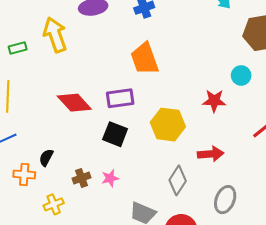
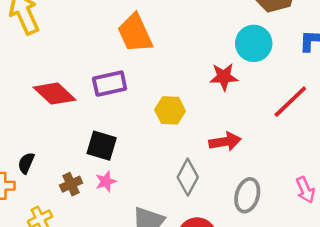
cyan circle: (241, 75) -> (254, 43), size x1.5
yellow hexagon: (168, 125) -> (170, 110), size x0.7
black square: (115, 134) -> (102, 146), moved

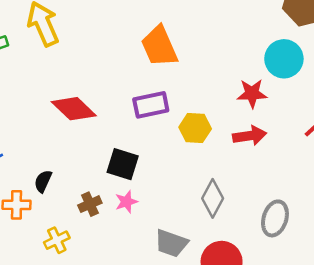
purple rectangle: (110, 84) -> (151, 105), moved
red arrow: (225, 142) -> (250, 136), moved

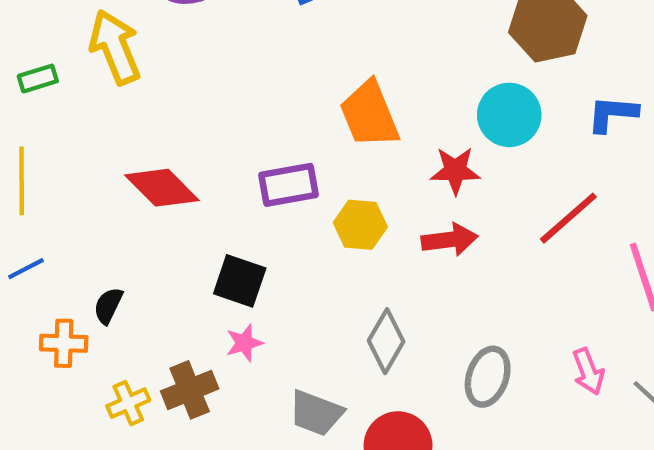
orange trapezoid: (159, 46) -> (369, 114), moved
brown cross: (90, 204) -> (190, 390), moved, size x1.4

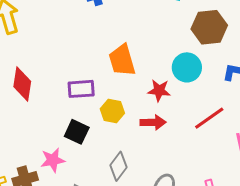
red diamond: (162, 188) -> (22, 84), turned 48
black square: (240, 281) -> (77, 132), moved
pink star: (244, 343) -> (53, 160), size x1.4

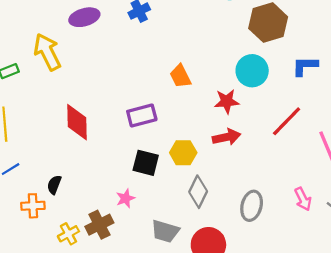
orange trapezoid: (122, 60) -> (180, 76), size x0.7
yellow hexagon: (112, 111) -> (183, 153), moved
pink star: (53, 160) -> (125, 198), size x0.7

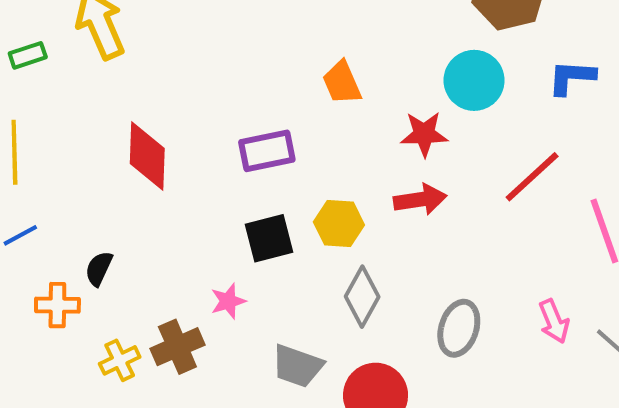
black square: (146, 163) -> (269, 238), turned -32

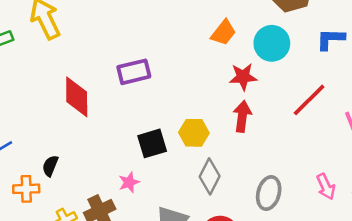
orange trapezoid: (342, 83) -> (224, 33), moved, turned -116
purple rectangle: (267, 151) -> (134, 72), moved
red arrow: (420, 200) -> (242, 116), turned -72

